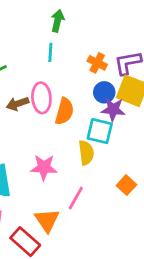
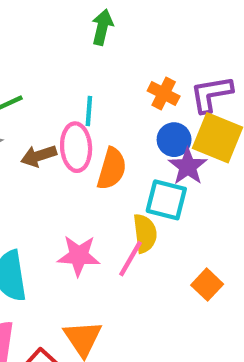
cyan line: (50, 52) -> (89, 111), moved
purple star: (113, 109) -> (188, 166), turned 30
pink line: (76, 198) -> (131, 259), moved

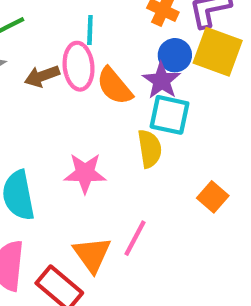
purple star: (188, 166) -> (162, 81), moved
orange semicircle: (112, 169) -> (114, 86), turned 126
pink line: (131, 259) -> (135, 238), moved

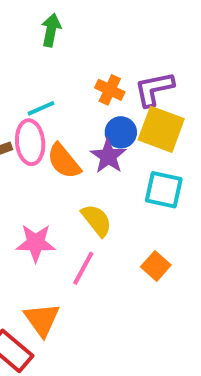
cyan line: (90, 30) -> (41, 108), turned 64
cyan square: (169, 115) -> (164, 190), moved
yellow semicircle: (150, 149) -> (97, 220), turned -30
pink line: (135, 238) -> (83, 268), moved

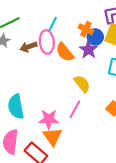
orange cross: (110, 90) -> (86, 29), moved
cyan line: (41, 108) -> (53, 24), turned -40
pink star: (36, 243) -> (49, 119), moved

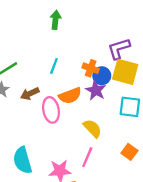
pink ellipse: (47, 42) -> (51, 110), moved
orange semicircle: (65, 52) -> (70, 96), turned -66

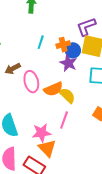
cyan line: (54, 66) -> (41, 42), moved
orange cross: (91, 68) -> (63, 45), turned -32
orange semicircle: (70, 96) -> (53, 89), moved

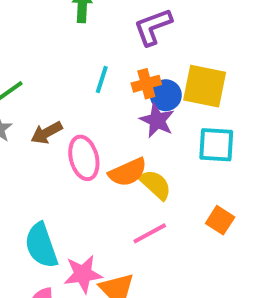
purple L-shape: (86, 27) -> (153, 27), moved
pink line: (64, 120) -> (150, 233), turned 42
pink star: (41, 133) -> (83, 274), moved

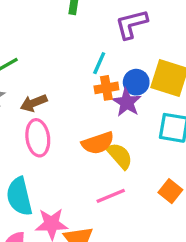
cyan line: (102, 80) -> (99, 63), moved
orange cross: (146, 84) -> (106, 88), moved
pink ellipse: (84, 158) -> (38, 138), moved

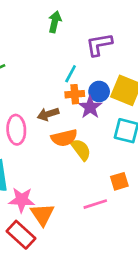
brown arrow: (34, 103) -> (48, 114), moved
orange square: (170, 191) -> (119, 181), turned 30
pink line: (111, 196) -> (95, 204), moved

